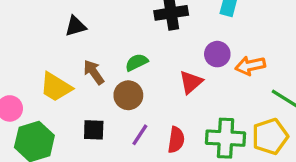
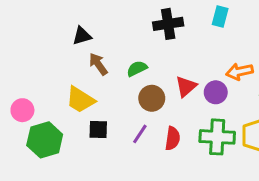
purple circle: (217, 54) -> (216, 92), moved
brown arrow: (94, 72) -> (98, 64), moved
yellow trapezoid: (56, 87) -> (80, 100), moved
brown circle: (128, 95) -> (152, 98), moved

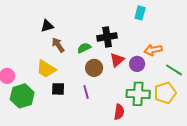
black cross: (168, 24) -> (107, 37), moved
purple line: (140, 134) -> (86, 92), turned -48
red semicircle: (173, 138) -> (119, 112), moved

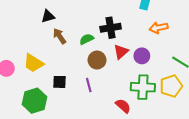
orange arrow: (153, 50) -> (159, 28), moved
yellow trapezoid: (46, 69) -> (33, 63), moved
green hexagon: (22, 96) -> (34, 101), moved
red semicircle: (119, 112) -> (123, 106), turned -56

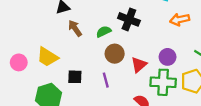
black cross: (111, 28) -> (129, 19), turned 30
red triangle: (121, 52) -> (139, 65), moved
purple circle: (142, 56) -> (168, 57), moved

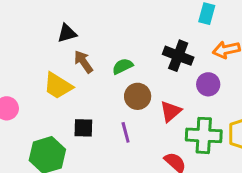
black cross: (129, 19) -> (178, 56), moved
yellow trapezoid: (47, 57) -> (58, 86), moved
purple circle: (168, 57) -> (208, 84), moved

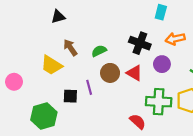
black triangle: (67, 33) -> (58, 17), moved
red triangle: (171, 111) -> (134, 73), moved, turned -49
purple line: (126, 132) -> (89, 87), moved

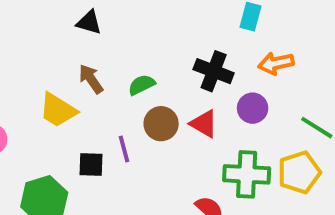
black triangle: (58, 17) -> (89, 22), moved, turned 32

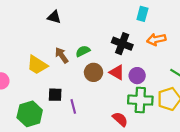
brown arrow: (91, 79) -> (62, 55), moved
purple circle: (253, 108) -> (137, 76), moved
purple line: (124, 149) -> (73, 106), moved

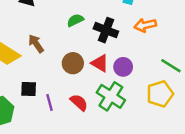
green semicircle: (83, 51) -> (75, 20), moved
green cross: (140, 100) -> (111, 96), moved, turned 30
red semicircle: (120, 119) -> (79, 102), moved

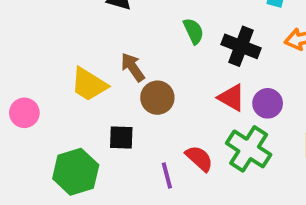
green semicircle: (75, 20) -> (193, 31), turned 91
brown circle: (73, 63) -> (157, 98), moved
purple line: (50, 102) -> (167, 176), moved

